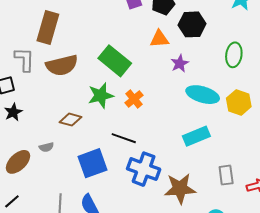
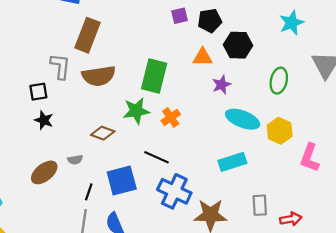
green rectangle: (115, 61) -> (154, 76), turned 60
black star: (13, 112) -> (44, 120), turned -30
black line: (12, 201) -> (89, 192), moved, turned -35

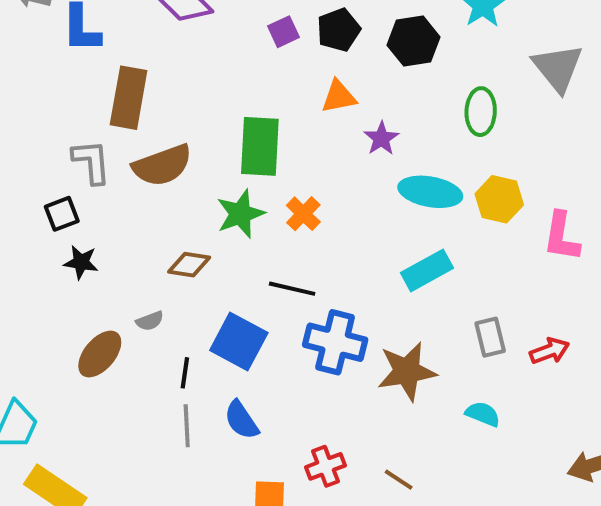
black hexagon: (238, 45) -> (414, 41), moved
blue square: (122, 181) -> (239, 342), turned -36

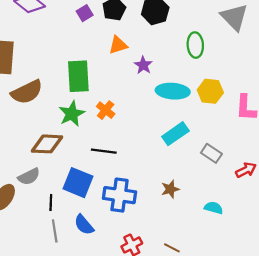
brown diamond: (189, 265) -> (47, 144), size x1.4
gray semicircle: (150, 321) -> (29, 177), size x1.5
gray rectangle: (490, 337) -> (211, 153), moved, turned -36
blue cross: (335, 342) -> (120, 195), moved
brown star: (407, 371) -> (170, 189), size x0.6

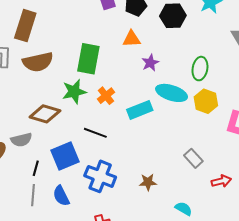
green ellipse: (195, 45) -> (200, 69), moved
cyan rectangle: (175, 134) -> (140, 110), moved
blue square: (78, 183) -> (65, 156), turned 32

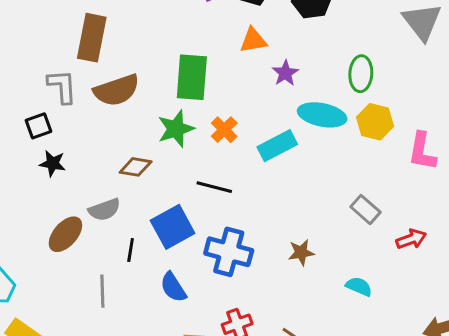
brown diamond: (45, 114) -> (136, 167), size x0.7
gray line: (33, 195) -> (102, 291), moved

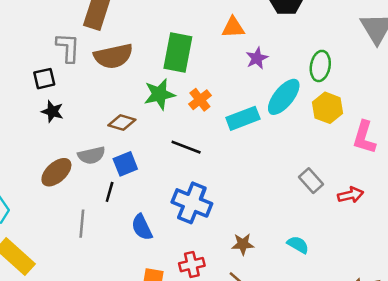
cyan ellipse: (322, 115) -> (284, 97), turned -69
blue square: (173, 227) -> (125, 164), moved, size x0.7
red arrow: (411, 239) -> (351, 195), moved
brown star: (301, 252) -> (243, 244), moved

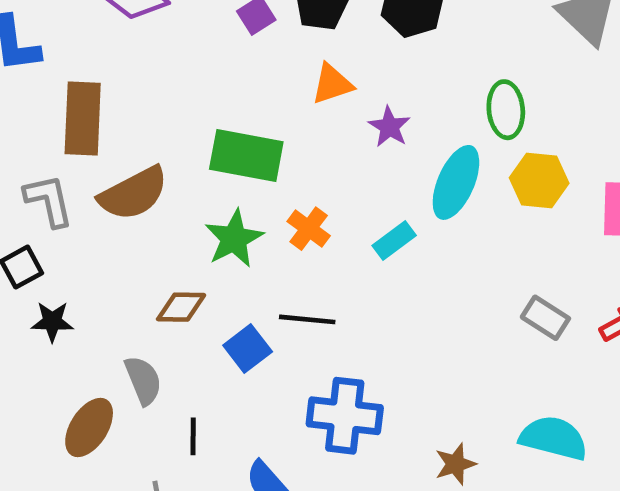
green rectangle: (178, 53) -> (246, 155), turned -75
cyan rectangle: (243, 118) -> (394, 240), size x0.7
gray semicircle: (92, 155) -> (143, 380), turned -84
blue square: (125, 164) -> (248, 348), moved
cyan semicircle: (298, 245) -> (554, 438), size x1.6

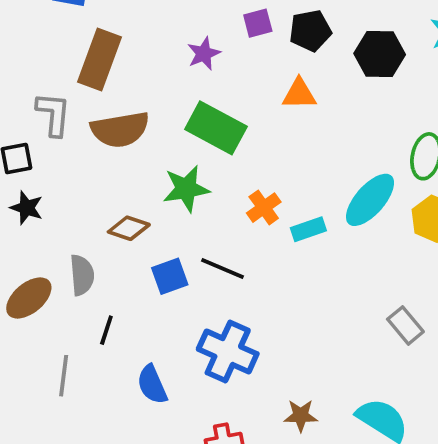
purple star: (389, 127) -> (204, 54), moved
orange cross: (309, 229) -> (264, 208), moved

